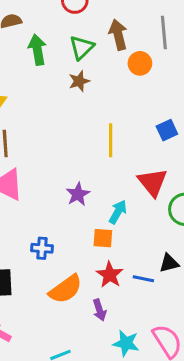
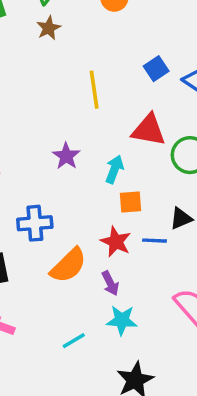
red triangle: (153, 182) -> (149, 130), turned -32
orange square: (103, 238) -> (130, 202), moved
blue cross: (42, 248) -> (35, 223), size x1.4
cyan star: (126, 343) -> (122, 320), moved

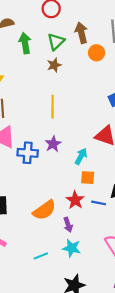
yellow line: (94, 90) -> (53, 107), moved
blue cross: (35, 223) -> (28, 153), moved

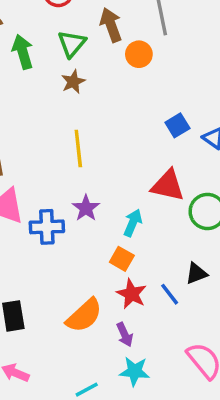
orange square: (88, 178) -> (122, 259), moved, turned 32
blue line: (99, 203) -> (170, 294), turned 48

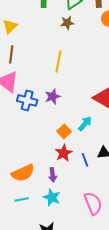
cyan arrow: (133, 223) -> (85, 124), moved
orange semicircle: (84, 316) -> (23, 173), moved

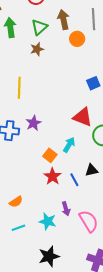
yellow line: (59, 61) -> (19, 88), moved
orange semicircle: (23, 173) -> (16, 202), size x0.6
purple arrow: (53, 175) -> (66, 209), moved

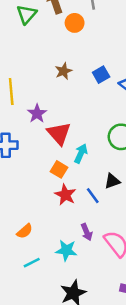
brown star: (37, 49) -> (64, 71), moved
red triangle: (83, 117) -> (59, 133), moved, turned 35
purple star: (33, 123) -> (37, 114), moved

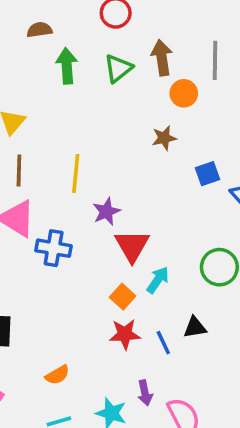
brown star: (64, 71) -> (164, 138), moved
red star: (65, 195) -> (125, 334), turned 30

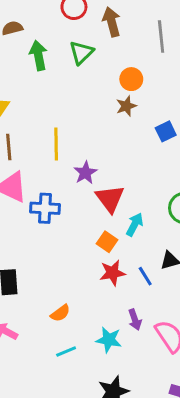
brown arrow: (162, 58) -> (112, 22), moved
orange circle: (184, 93) -> (131, 79), moved

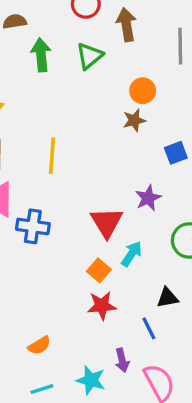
purple star: (85, 173) -> (148, 198), moved
blue line: (145, 276) -> (149, 328), moved

